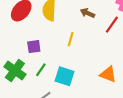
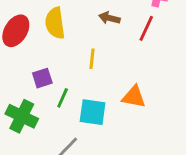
green line: (41, 70) -> (63, 98), moved
orange triangle: (108, 74) -> (134, 97), moved

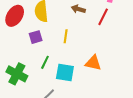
purple square: (42, 78) -> (36, 37), moved

